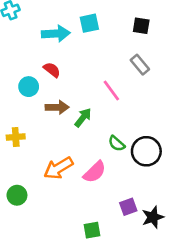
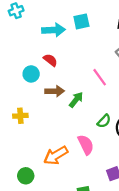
green semicircle: (117, 143) -> (104, 121), turned -88
orange arrow: (58, 168) -> (56, 155), moved
pink semicircle: (95, 172) -> (86, 145), turned -72
green circle: (17, 195) -> (26, 176), moved

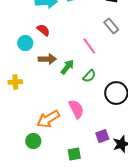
green semicircle: (104, 121) -> (89, 76), moved
green circle: (26, 176) -> (33, 141), moved

